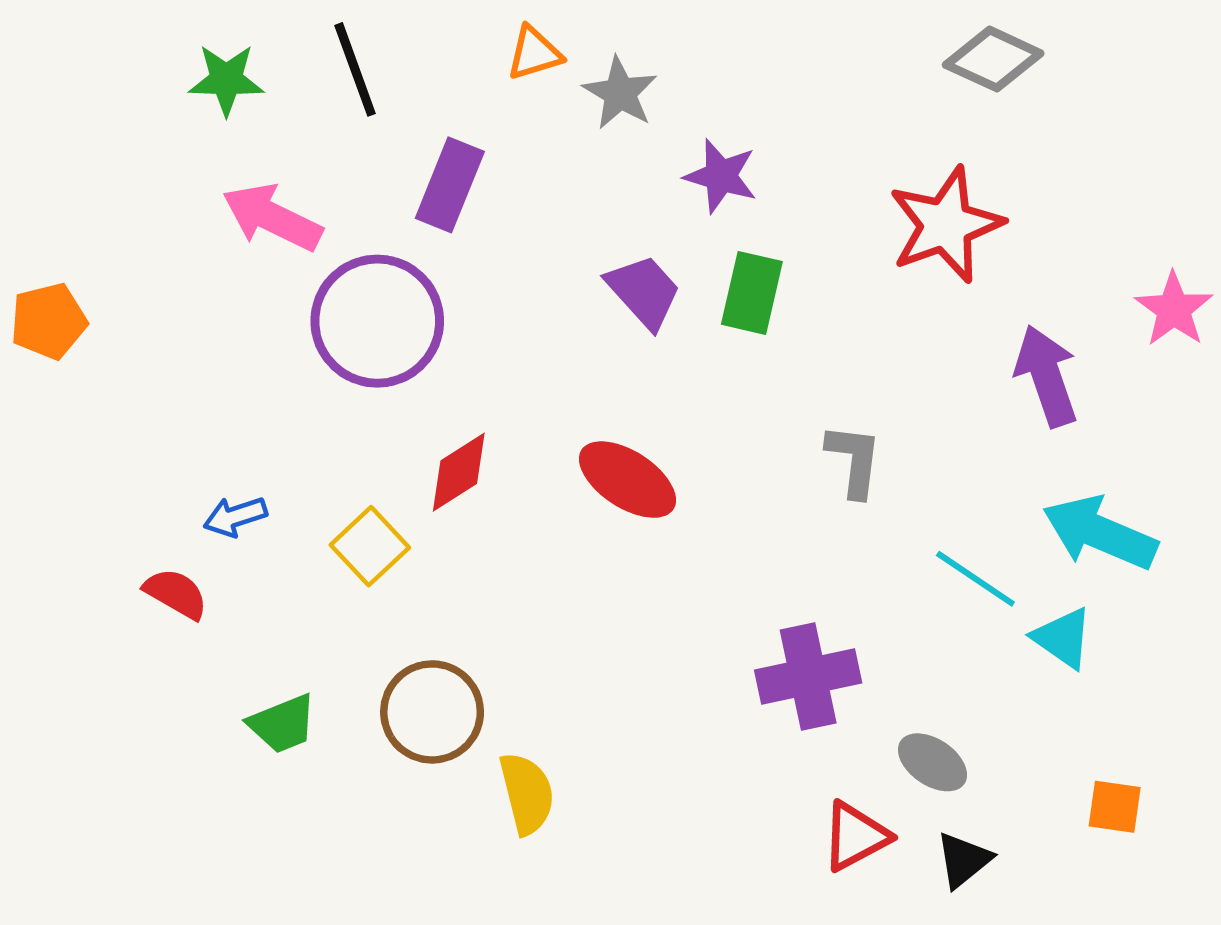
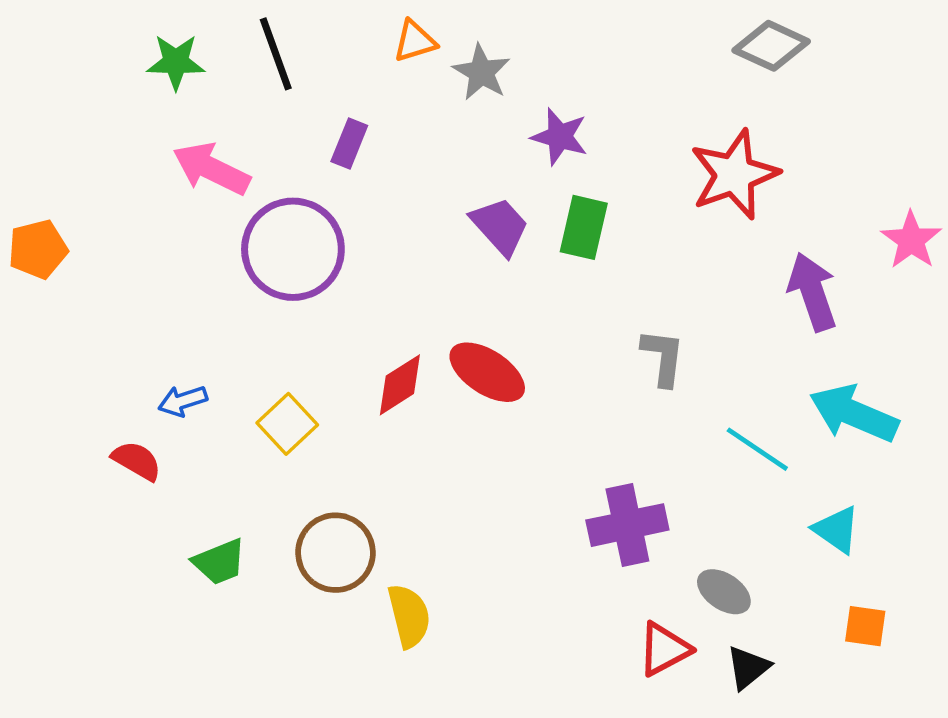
purple rectangle: (450, 185) -> (349, 144), size x0.7
red diamond: (459, 472) -> (400, 385), moved
cyan triangle: (1063, 638) -> (837, 530), moved

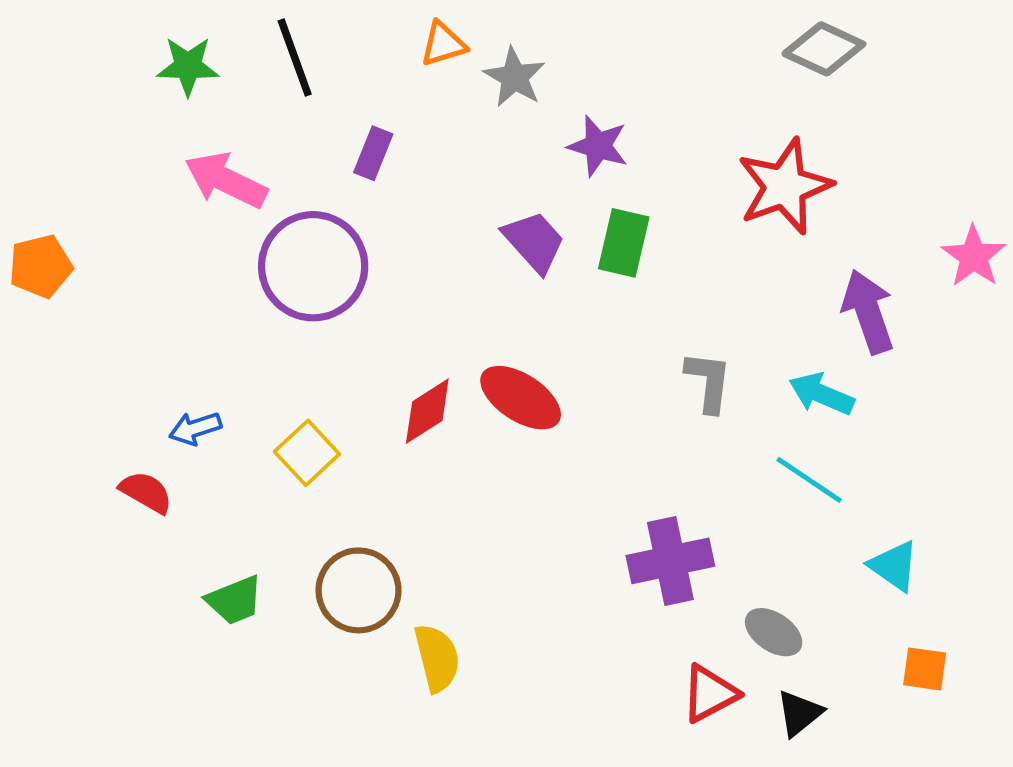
cyan arrow: (854, 414) -> (821, 394), moved, size x0.7

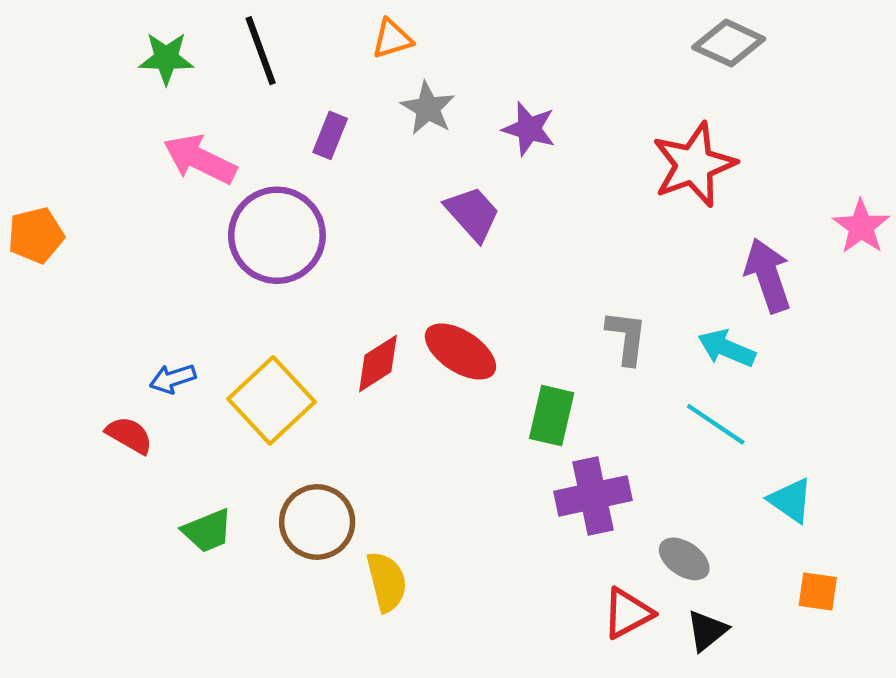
gray star: (514, 77) -> (428, 108), moved
green rectangle: (624, 243) -> (552, 416), moved
yellow square: (307, 453) -> (272, 400), size x1.5

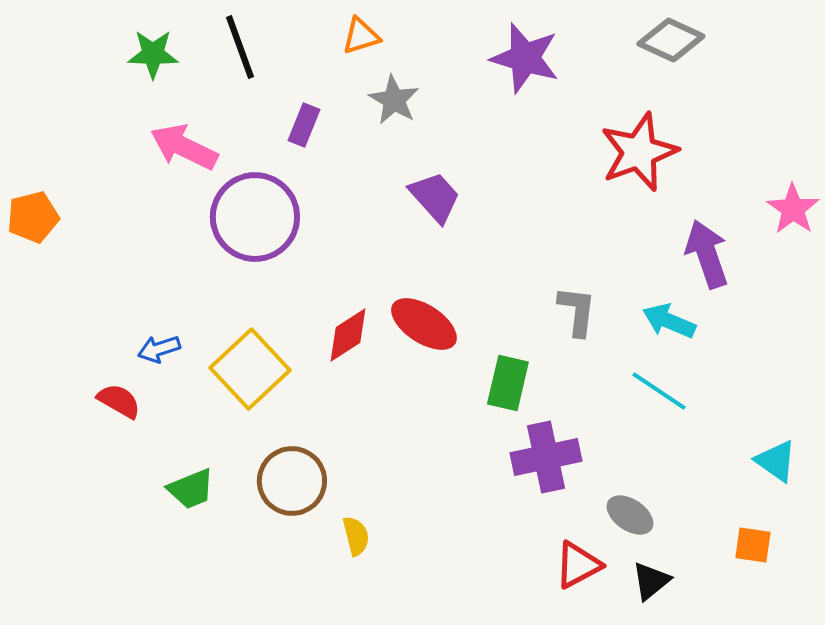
purple star: (529, 129) -> (525, 58), moved, size x1.4
cyan triangle: (791, 500) -> (776, 461), moved
yellow semicircle: (387, 582) -> (356, 536), size x0.7

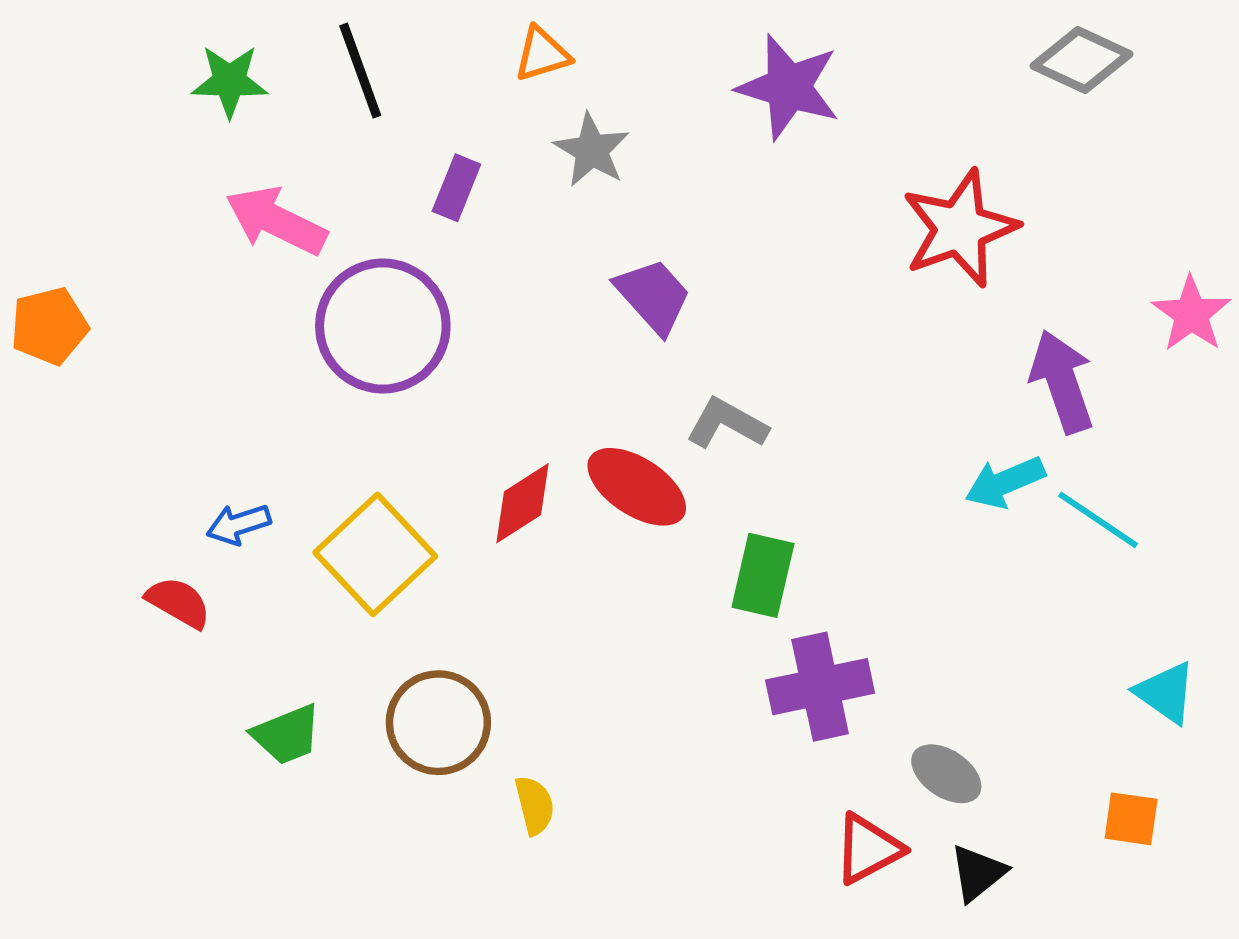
gray diamond: (671, 40) -> (1082, 60), moved
gray L-shape: (577, 311) -> (727, 424), moved, turned -68
cyan arrow: (669, 321) -> (1005, 482), turned -46
cyan line: (659, 391) -> (1098, 520), moved

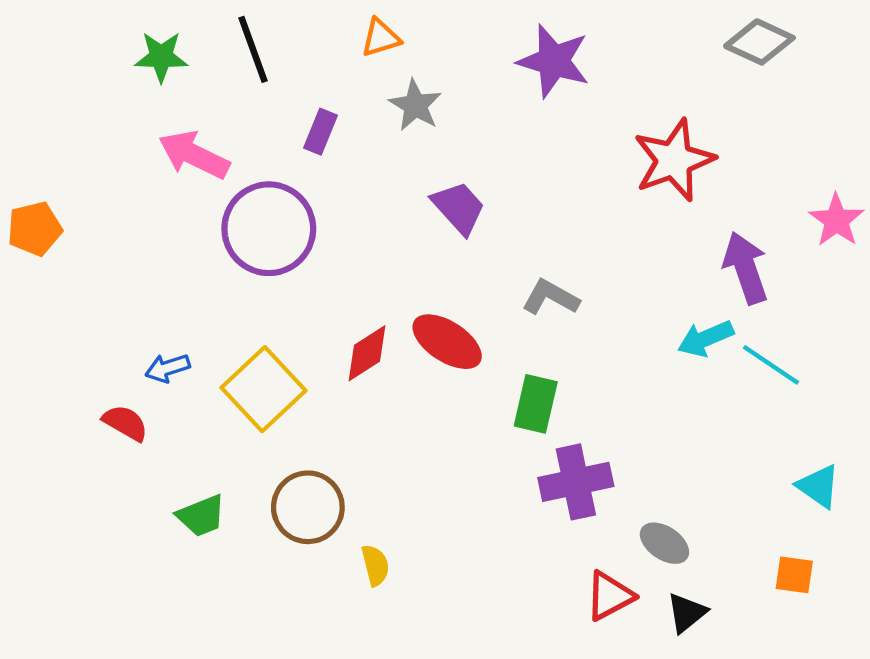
gray L-shape: (727, 424) -> (551, 297), moved

